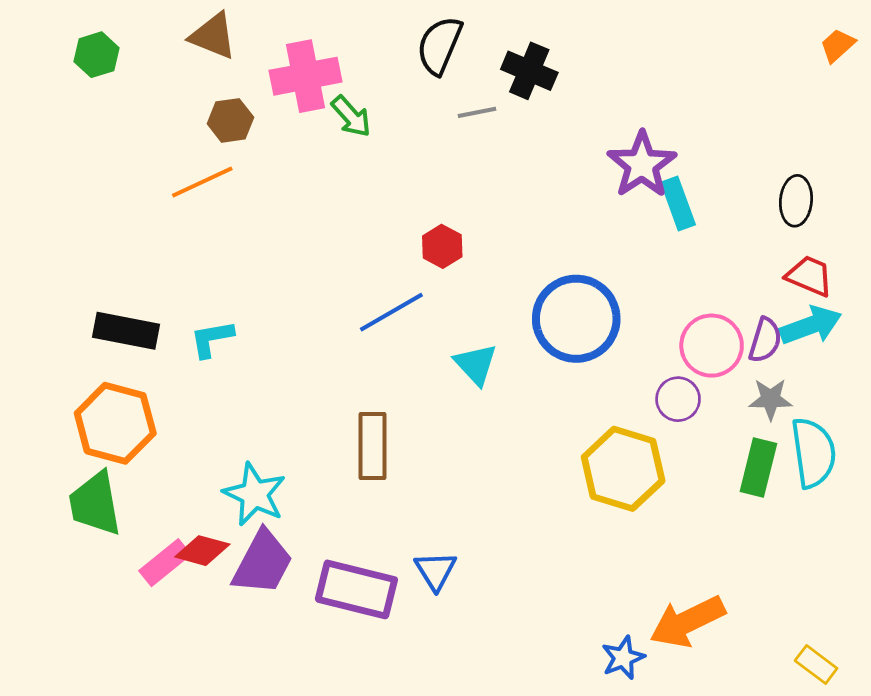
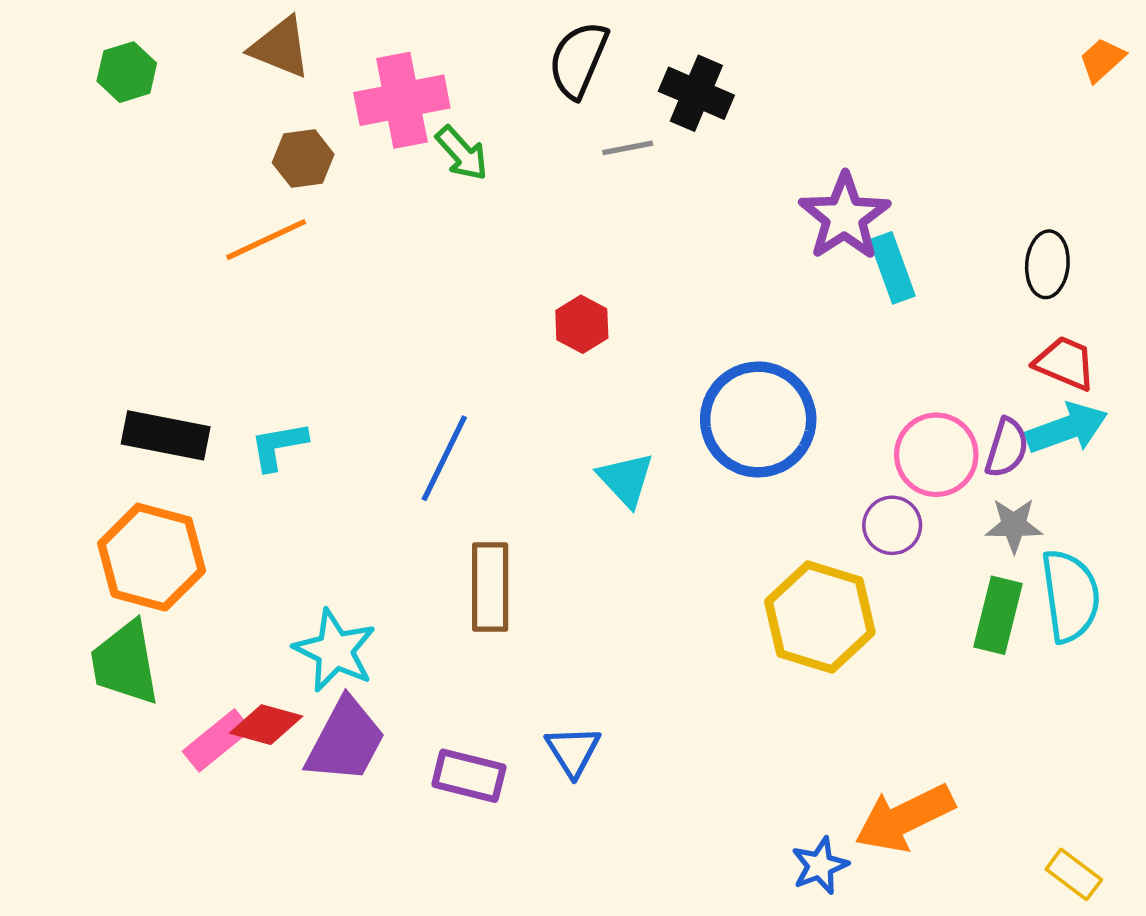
blue line: (391, 312) -> (444, 458), moved, turned -34
purple rectangle: (356, 589) -> (469, 776), size x0.7

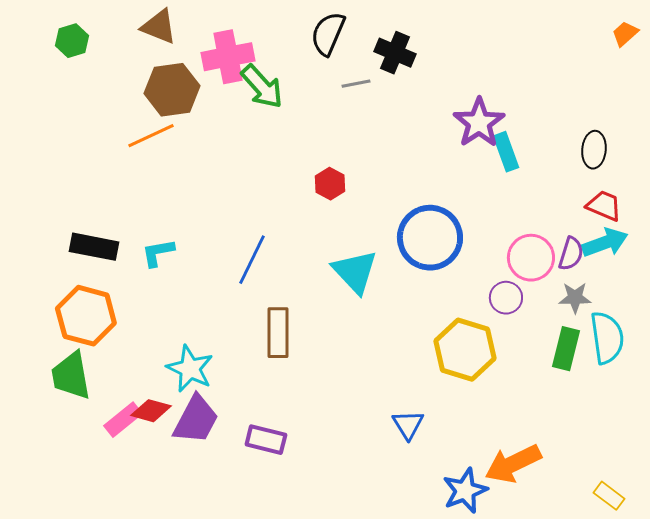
green arrow: (462, 153) -> (262, 87), size x1.4
brown hexagon: (303, 158) -> (172, 90), size x1.6
cyan triangle: (626, 479) -> (355, 272), size x1.4
blue triangle: (573, 751) -> (408, 425), moved
blue star: (820, 866) -> (465, 491), size x1.4

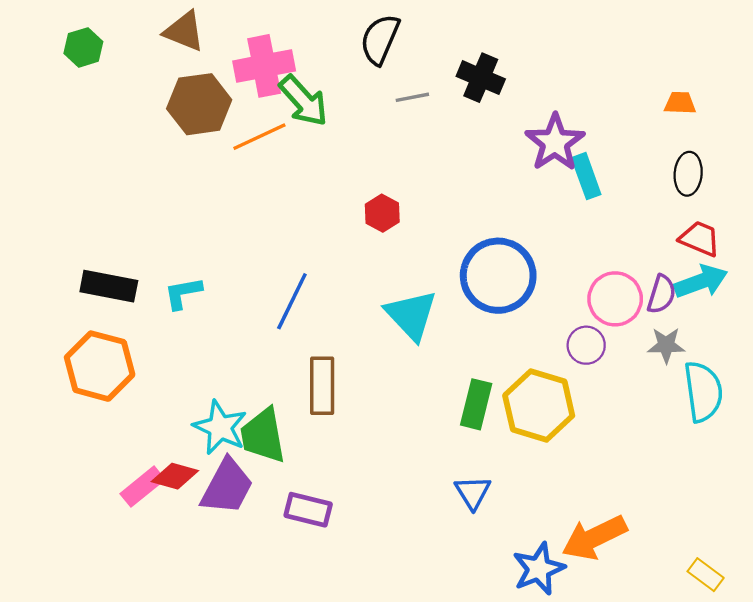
orange trapezoid: (625, 34) -> (680, 103), moved, turned 44
black cross: (395, 53) -> (481, 78), moved
orange line: (151, 136) -> (259, 137), moved
green rectangle: (566, 349) -> (476, 404), moved
green trapezoid: (71, 376) -> (263, 436), moved

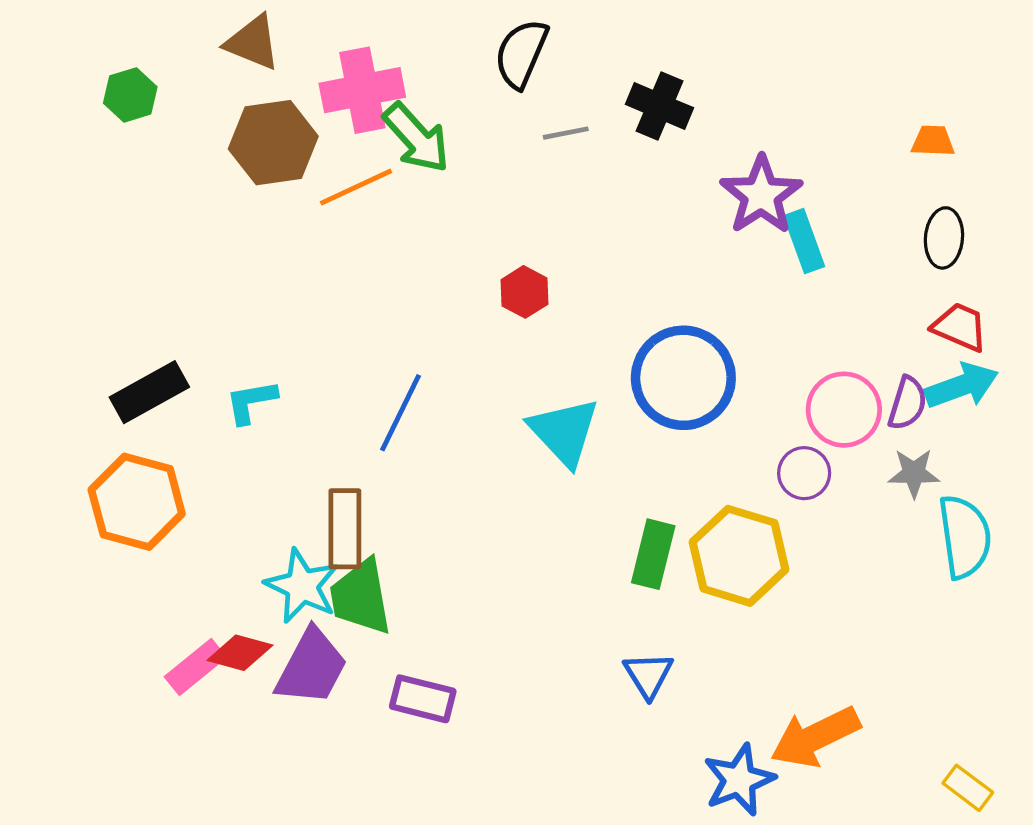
green hexagon: (83, 47) -> (130, 95), moved
black rectangle: (109, 286) -> (149, 392), turned -40
brown rectangle: (322, 386) -> (345, 529), moved

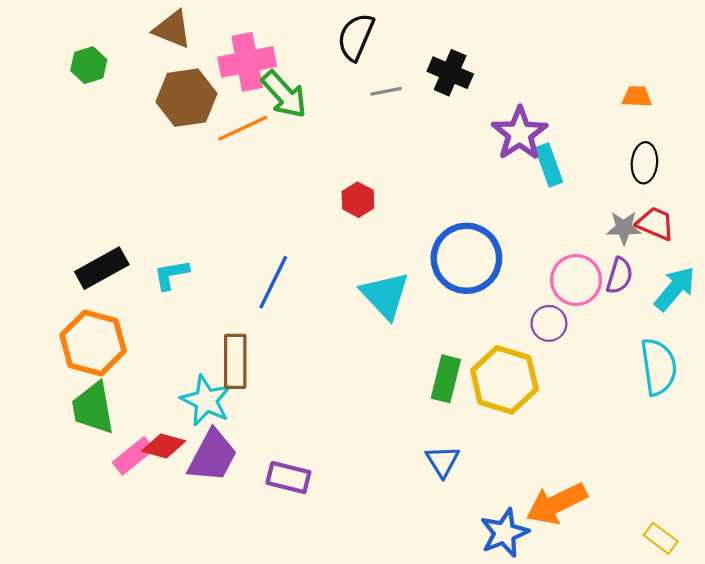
cyan arrow: (961, 386) -> (675, 289), moved, turned -30
gray star: (914, 473) -> (624, 228), moved
green trapezoid: (361, 597) -> (93, 408), moved

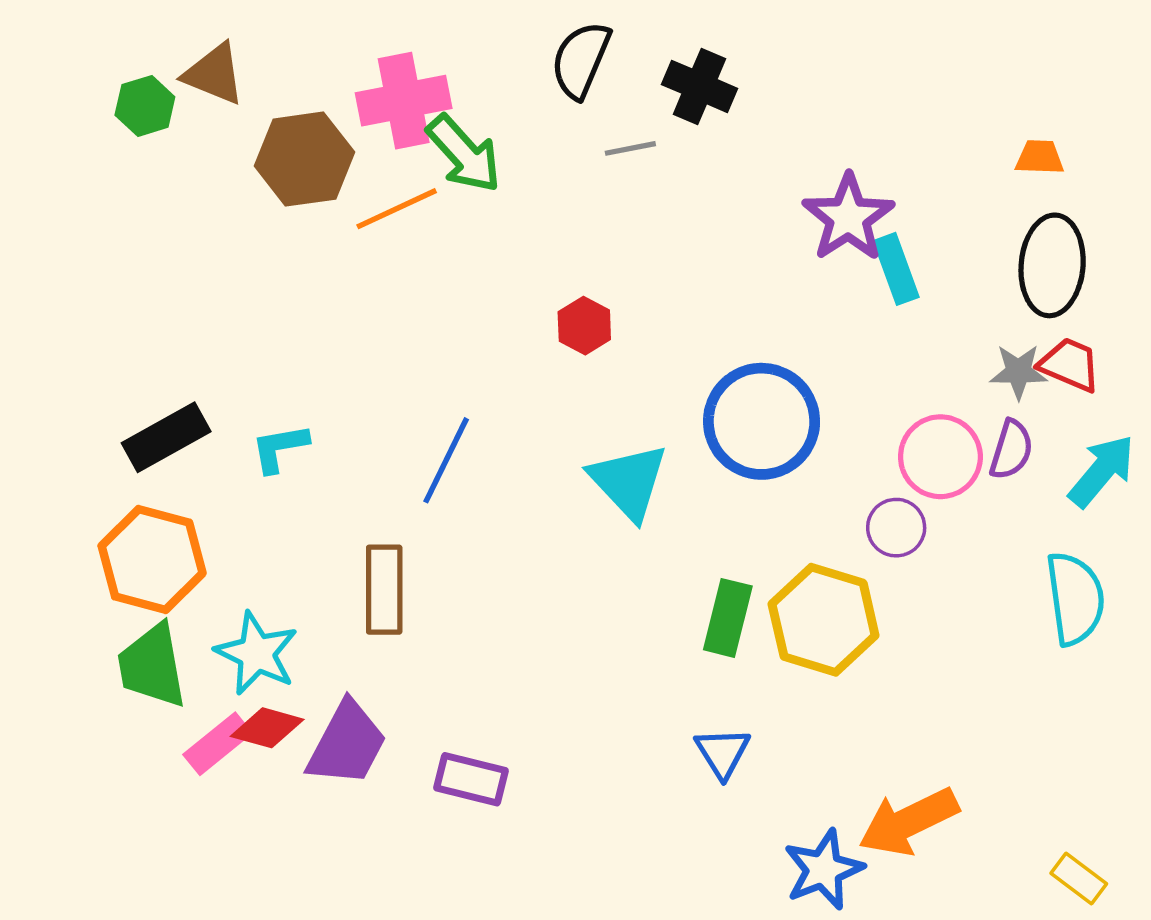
brown triangle: (172, 29) -> (214, 74), moved
black cross: (450, 73) -> (700, 86), moved
black ellipse: (644, 163) -> (1052, 265), size x1.5
cyan star: (206, 400) -> (257, 653), moved

